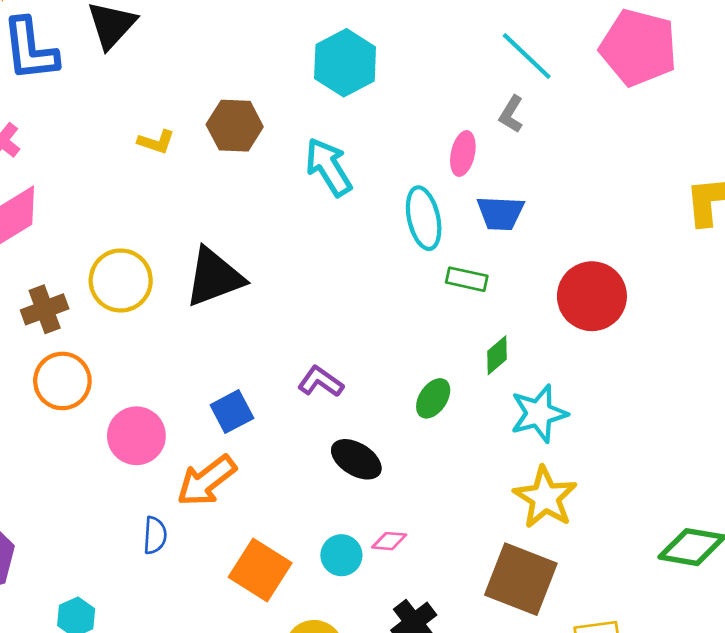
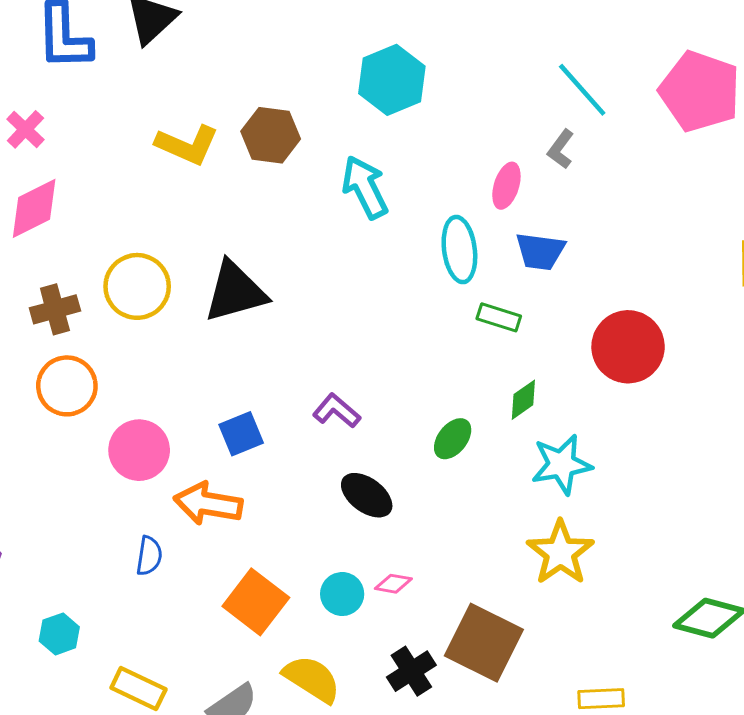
yellow L-shape: (156, 142) -> (187, 145), size x1.6
orange arrow: (206, 481) -> (208, 504), turned 42
brown square: (521, 579) -> (484, 643), moved

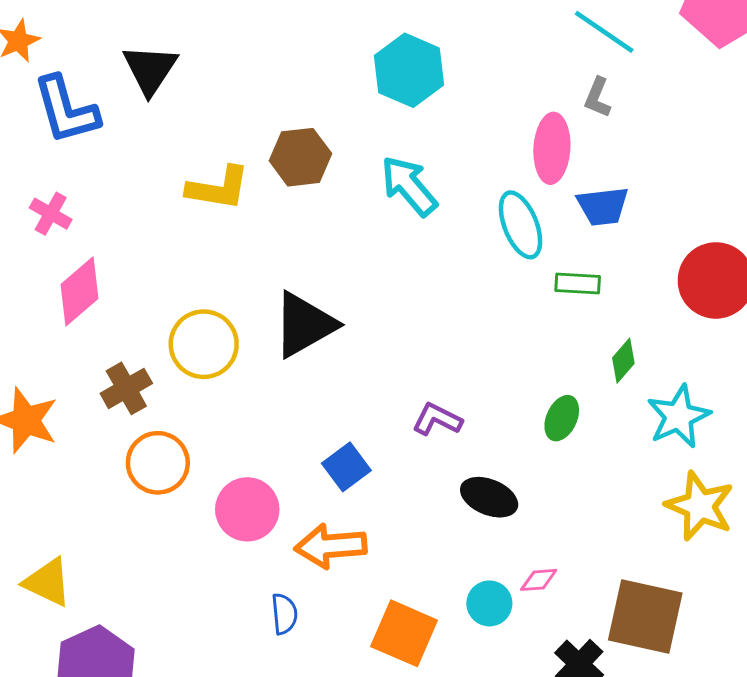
pink ellipse: (506, 186) -> (552, 148), size x1.4

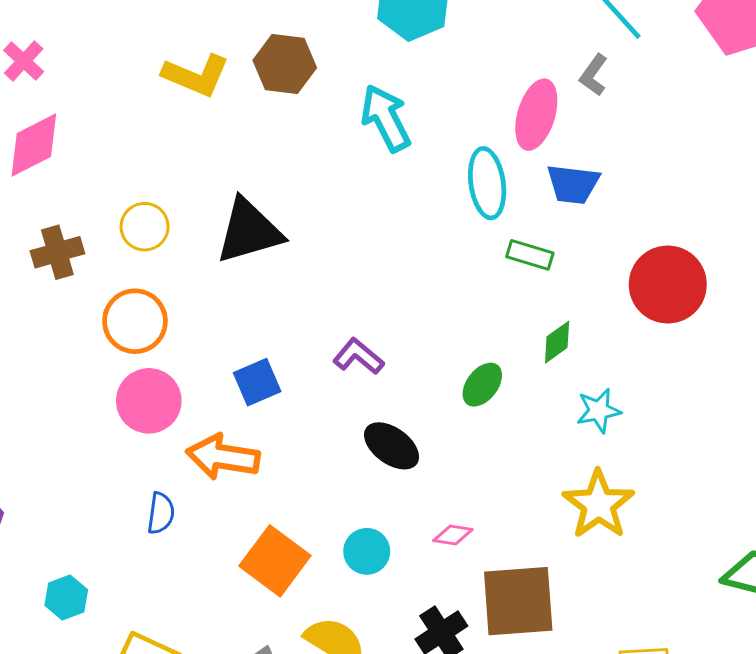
yellow circle: (204, 344) -> (145, 227), size x0.7
cyan star: (679, 416) -> (599, 411), size x0.7
orange circle: (158, 463) -> (135, 321), moved
pink diamond: (539, 580) -> (453, 535), moved
brown square: (645, 617) -> (518, 601), turned -30

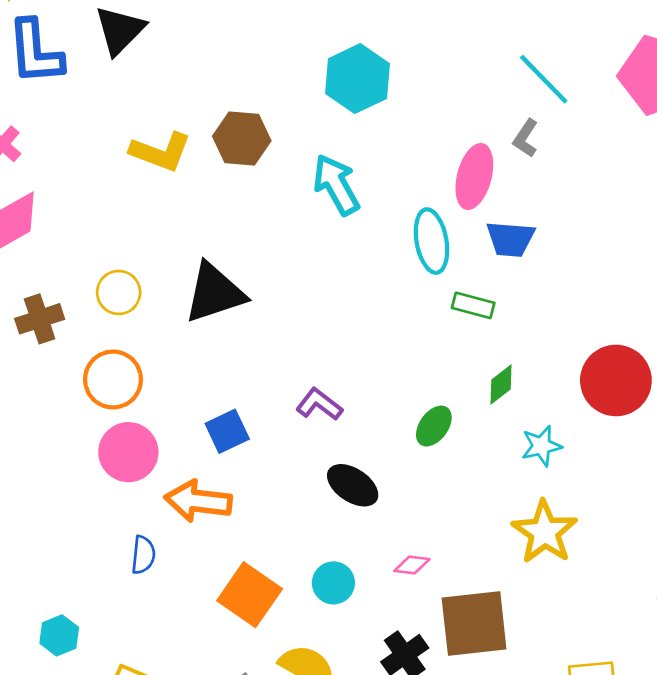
red circle: (668, 285) -> (616, 380), moved

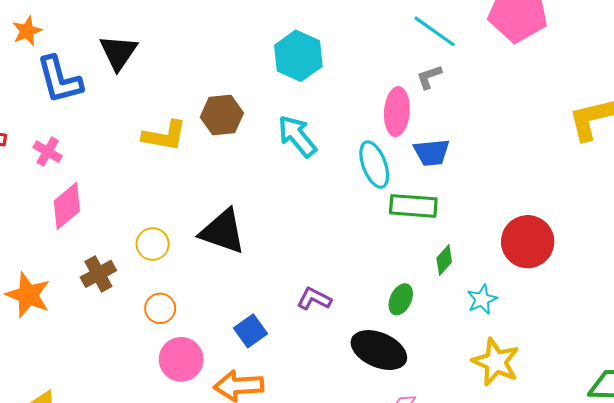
gray L-shape: (526, 138) -> (429, 77), turned 48
black triangle: (215, 293) -> (223, 232), turned 48
green rectangle: (473, 305) -> (413, 206), size x1.5
orange circle: (113, 379) -> (160, 308), size x0.7
black ellipse: (353, 485) -> (379, 350), moved, size x1.4

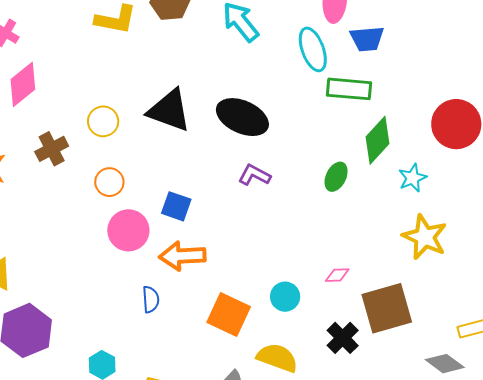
green diamond: (444, 260) -> (377, 140), size x1.6
blue square: (250, 331) -> (176, 206), moved, turned -36
black ellipse: (379, 350) -> (242, 117), moved

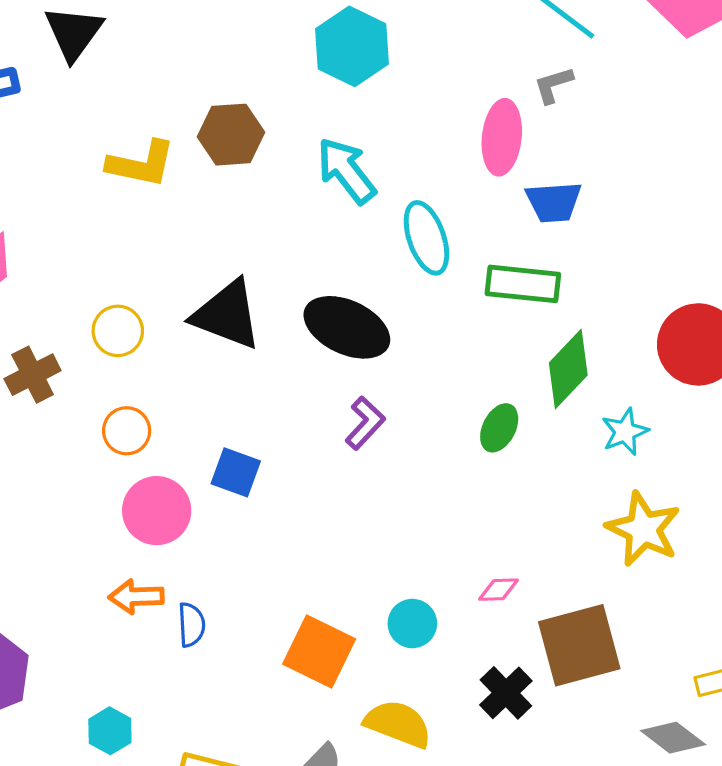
cyan ellipse: (313, 49) -> (426, 238), moved
purple L-shape: (254, 175) -> (365, 423), turned 104
orange arrow: (182, 256) -> (136, 597), moved, size x0.7

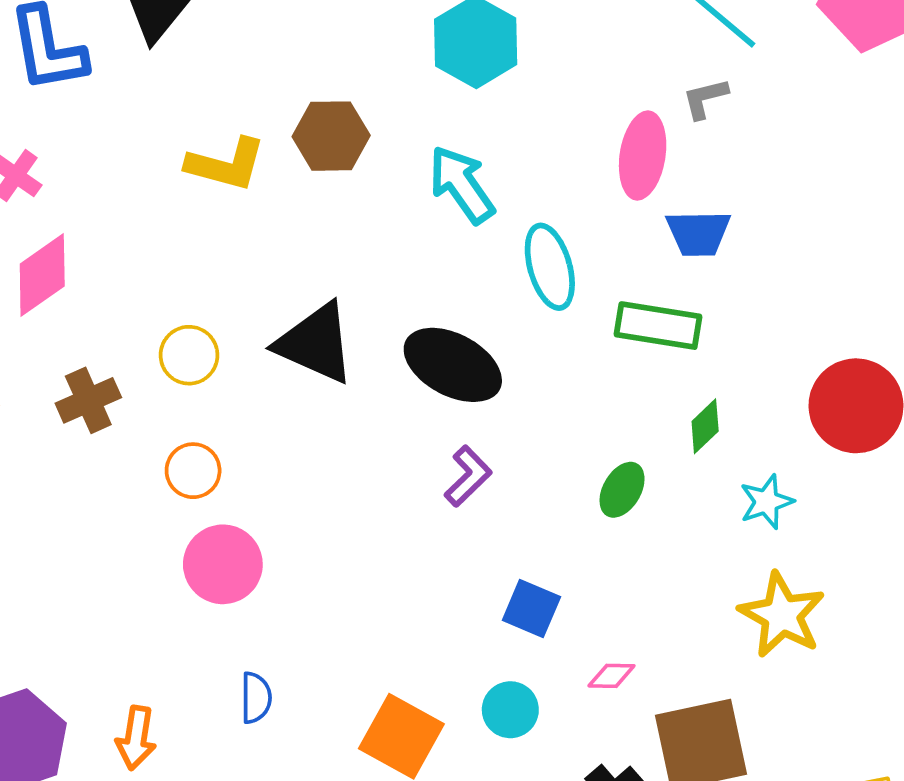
green diamond: (568, 369) -> (705, 426), size x0.6
blue square: (236, 472) -> (531, 609), moved
orange arrow: (136, 597) -> (136, 738), moved, turned -82

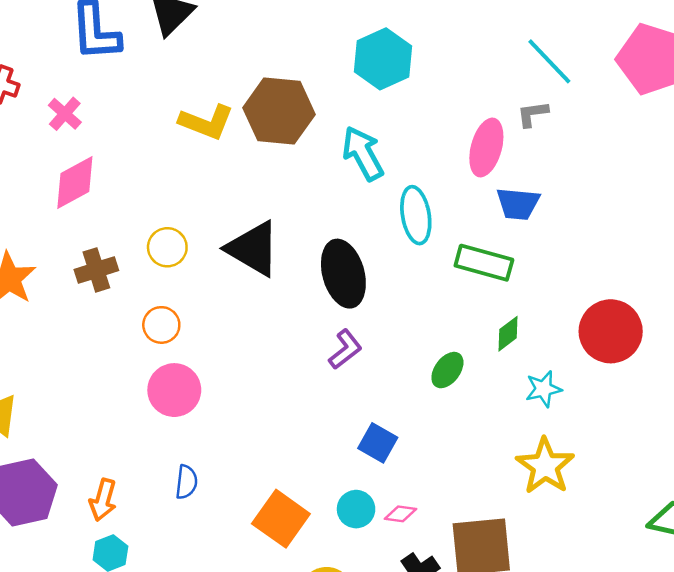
brown hexagon: (331, 136) -> (279, 111), size x1.4
black ellipse: (453, 365) -> (343, 274), turned 40
pink diamond: (611, 676) -> (401, 514), moved

